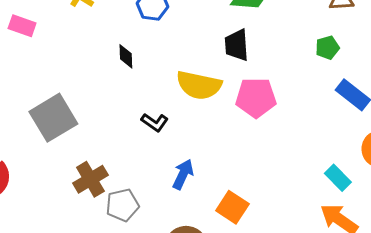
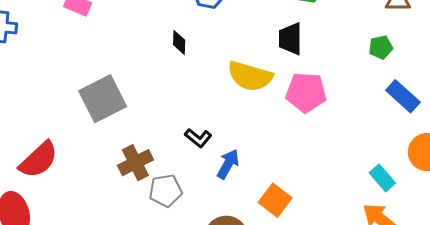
black L-shape: (155, 122) -> (198, 138), moved

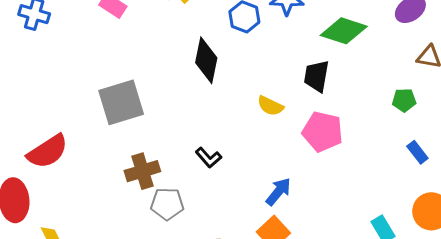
black diamond: (179, 42) -> (206, 60), size x1.8
yellow semicircle: (250, 76) -> (270, 106), size x0.6
blue rectangle: (403, 96) -> (417, 152), size x0.7
blue arrow: (228, 164) -> (278, 192), moved

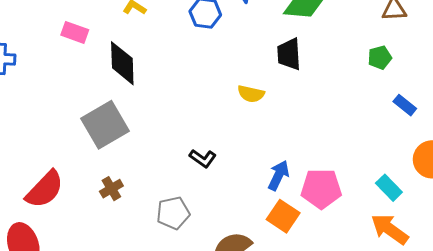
black diamond: (206, 60) -> (122, 63), moved
pink pentagon: (323, 132) -> (321, 189), moved
brown cross: (142, 171) -> (111, 189), moved, size x0.7

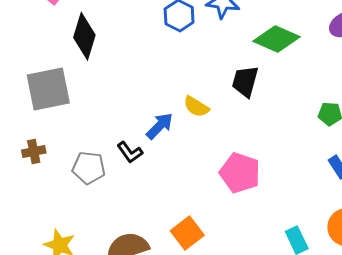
blue arrow: (278, 175) -> (160, 126), moved
pink pentagon: (321, 189) -> (240, 173), moved
gray pentagon: (173, 213) -> (89, 168), moved

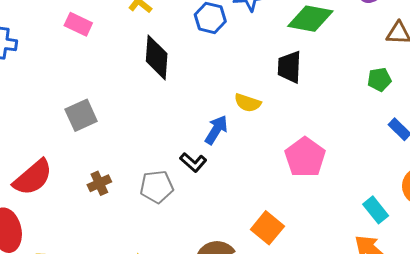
black diamond: (84, 36) -> (157, 57), moved
gray square: (48, 89) -> (81, 115), moved, size x0.7
pink pentagon: (240, 173) -> (305, 157), turned 30

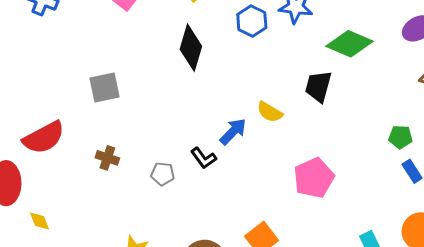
green pentagon: (379, 79) -> (400, 137), moved
brown cross: (99, 183) -> (107, 158), turned 30
gray pentagon: (157, 187) -> (163, 174), size x0.7

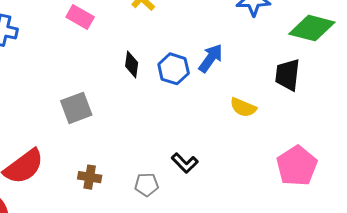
blue hexagon: (252, 21) -> (174, 69), moved
black diamond: (191, 48) -> (132, 64), moved, size x0.6
blue arrow: (233, 131) -> (211, 58), moved

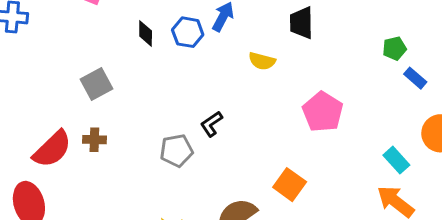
black L-shape: (185, 163) -> (211, 124), turned 108
brown cross: (90, 177) -> (94, 140), moved
gray pentagon: (147, 185) -> (176, 151), size x1.4

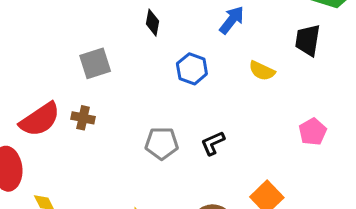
blue hexagon: (188, 32) -> (192, 69), moved
pink pentagon: (323, 112) -> (313, 132), size x0.7
black L-shape: (211, 124) -> (213, 143), moved

